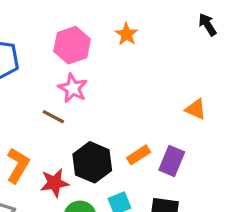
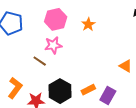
orange star: (126, 34) -> (88, 24), moved
pink star: (73, 88) -> (53, 45), turned 30

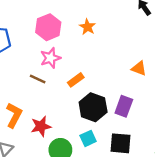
orange rectangle: (88, 90) -> (76, 80), moved
black hexagon: (60, 91) -> (93, 107), moved

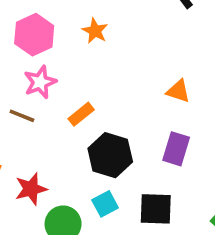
purple rectangle: (124, 106) -> (176, 149), moved

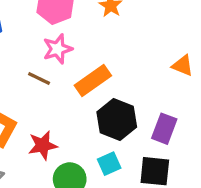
orange rectangle: (81, 114) -> (93, 81), size x1.5
purple rectangle: (176, 149) -> (164, 129), moved

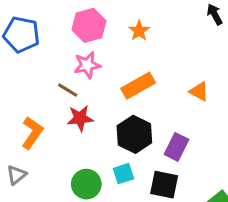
orange rectangle: (93, 81) -> (138, 86), moved
red star: (43, 145) -> (80, 118), moved

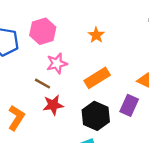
pink hexagon: (89, 25) -> (43, 31), moved
purple rectangle: (177, 147) -> (129, 105), moved

